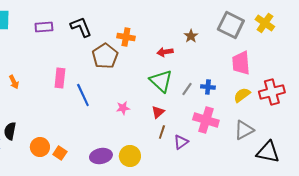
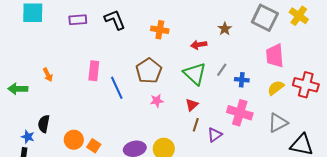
brown pentagon: (105, 56) -> (149, 71), moved
gray line: (187, 89) -> (222, 70), moved
red cross: (272, 92) -> (306, 85), turned 30

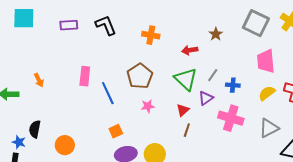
purple triangle: (215, 135) -> (206, 98), moved
orange square: (94, 146) -> (116, 131), moved, turned 32

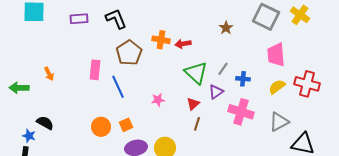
orange cross: (151, 35) -> (161, 40), moved
red arrow: (190, 50) -> (183, 44), moved
brown pentagon: (140, 76) -> (129, 53), moved
black semicircle: (35, 129) -> (45, 123), turned 108
orange circle: (65, 145) -> (101, 127), moved

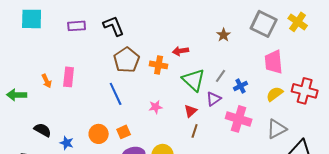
orange cross: (161, 40) -> (159, 65), moved
pink rectangle: (95, 70) -> (69, 77), moved
blue cross: (243, 79) -> (241, 86), turned -32
blue star: (29, 136) -> (67, 143), moved

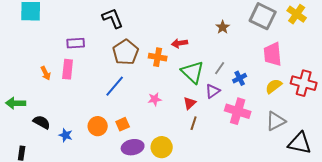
purple rectangle: (77, 26) -> (76, 43), moved
blue line: (116, 94) -> (115, 86), turned 65
green arrow: (17, 95) -> (16, 103), moved

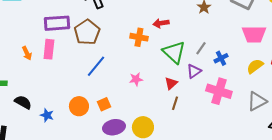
purple rectangle: (76, 43) -> (57, 23), size x1.4
brown pentagon: (126, 52) -> (87, 32), moved
pink trapezoid: (273, 54) -> (254, 34), turned -85

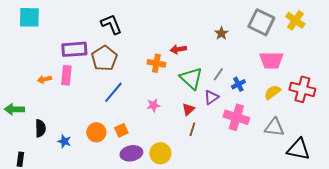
orange arrow: (27, 53) -> (44, 79), turned 104
gray triangle: (257, 101) -> (274, 127), turned 35
black semicircle: (23, 102) -> (40, 128), turned 60

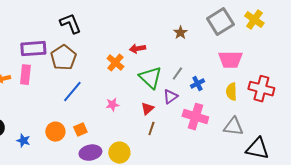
gray square: (261, 22) -> (220, 22), turned 32
orange cross: (156, 63) -> (115, 63), turned 30
yellow semicircle: (272, 92) -> (231, 92), turned -54

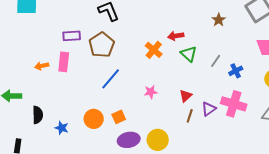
purple rectangle: (33, 49) -> (72, 36), size x0.7
green triangle: (150, 78) -> (189, 54), moved, size x0.7
purple triangle: (170, 97) -> (209, 109), moved

